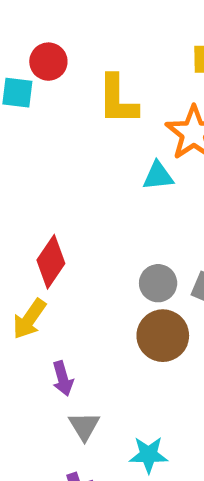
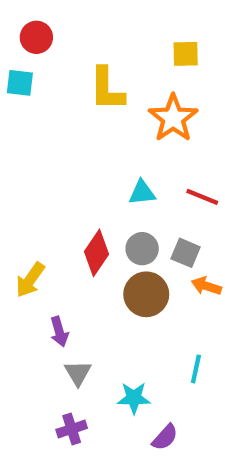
red circle: (48, 62) -> (36, 37), moved
cyan triangle: (158, 176) -> (142, 193), moved
red diamond: (51, 262) -> (97, 253), moved

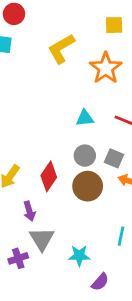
yellow L-shape: (107, 89) -> (61, 49), turned 60
red diamond: (97, 253) -> (49, 176), moved
gray triangle: (78, 373) -> (42, 239), size x1.4
purple cross: (72, 429) -> (18, 258), moved

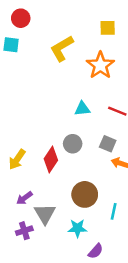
gray circle: (85, 156) -> (73, 144), moved
brown circle: (88, 186) -> (85, 194), moved
purple arrow: (29, 211) -> (24, 198), moved, turned 70

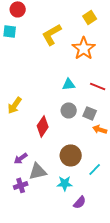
yellow square: (108, 28) -> (90, 17), turned -32
gray circle: (73, 144) -> (69, 110), moved
yellow arrow: (17, 159) -> (15, 105), moved
cyan line: (114, 211) -> (95, 169), turned 32
gray triangle: (45, 214) -> (38, 171), turned 48

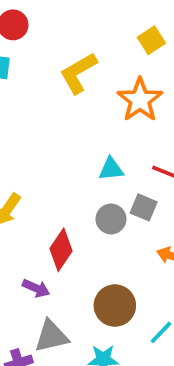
gray square: (90, 113) -> (144, 207), moved
purple arrow: (21, 158) -> (36, 288), moved, turned -120

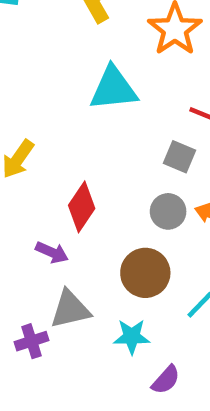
cyan triangle: (111, 169) -> (113, 89), moved, size x1.6
gray circle: (111, 219) -> (168, 211), moved

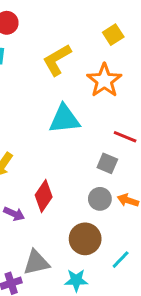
purple arrow: (52, 252) -> (14, 214), moved

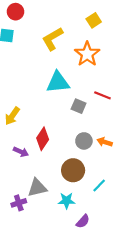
gray square: (107, 163) -> (79, 106), moved

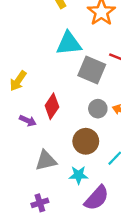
gray square: (79, 106) -> (92, 70), size x1.6
purple cross: (19, 203) -> (40, 203), moved
purple semicircle: (83, 221) -> (97, 198), size x1.6

